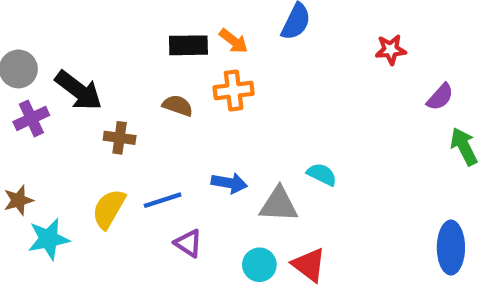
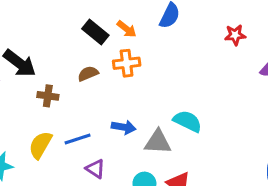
black rectangle: (188, 45) -> (95, 32), turned 40
brown semicircle: (178, 106) -> (88, 74), turned -42
cyan semicircle: (322, 174) -> (188, 121), size x1.4

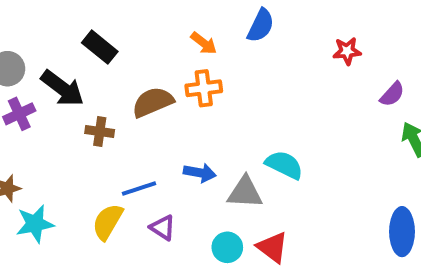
black rectangle: (95, 32) -> (100, 47), moved
brown semicircle: (88, 74) -> (153, 102), size x1.5
yellow semicircle: (40, 145) -> (108, 222), moved

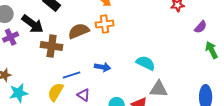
brown cross: (100, 132) -> (52, 46), size x1.5
gray triangle: (245, 192) -> (159, 89), moved

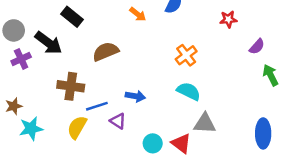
orange cross: (105, 24) -> (186, 55), moved, turned -30
brown cross: (52, 46) -> (71, 86), moved
purple triangle: (84, 95) -> (118, 121), moved

